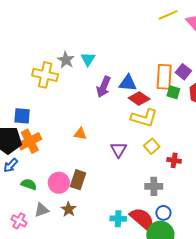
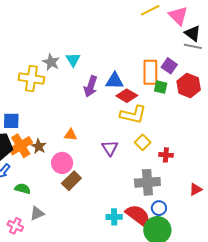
brown rectangle: (78, 180) -> (71, 181), turned 30
pink circle: (59, 183) -> (62, 163), moved
gray cross: (154, 186) -> (147, 182), size x1.4
brown star: (69, 209) -> (39, 146), moved

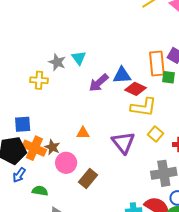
yellow cross: (31, 78) -> (39, 80), size x0.7
purple arrow: (91, 86) -> (99, 83), turned 35
orange cross: (21, 146) -> (34, 148), turned -30
purple triangle: (110, 148) -> (123, 143), size x1.4
pink circle: (62, 163) -> (66, 163), moved

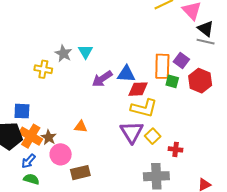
red diamond: (136, 89) -> (138, 89), turned -35
purple triangle: (123, 143) -> (132, 132), moved
blue arrow: (19, 175) -> (28, 161), moved
brown rectangle: (88, 179) -> (80, 173), turned 30

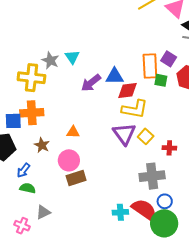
yellow cross: (43, 69) -> (31, 78), size x1.5
orange cross: (31, 136) -> (32, 113), moved, turned -30
pink circle: (61, 154) -> (69, 160), moved

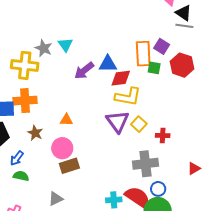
gray triangle: (43, 212) -> (56, 199), moved

